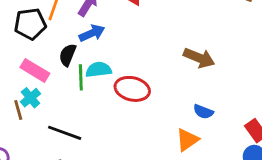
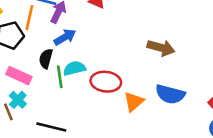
blue semicircle: (203, 112) -> (170, 94), size x1.6
orange triangle: (187, 140) -> (134, 102), moved

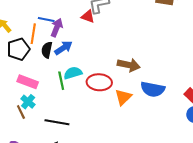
brown arrow: (161, 48) -> (129, 65), moved
black semicircle: (46, 59) -> (47, 50), moved

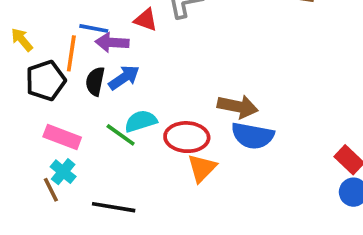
red triangle: (88, 16) -> (146, 20), moved
purple arrow: (57, 28) -> (112, 42), turned -108
green line: (61, 81) -> (121, 135), turned -42
blue semicircle: (153, 89) -> (253, 136), moved
orange triangle: (123, 97) -> (202, 168), moved

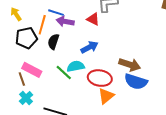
red triangle: (146, 20) -> (93, 19), moved
blue arrow: (124, 78) -> (89, 47), moved
cyan cross: (63, 172) -> (26, 98), moved
brown line: (51, 190) -> (22, 79), moved

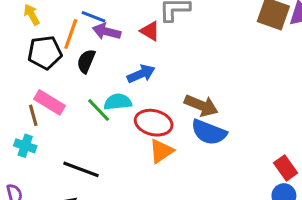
cyan cross: (26, 98) -> (25, 146), moved, turned -32

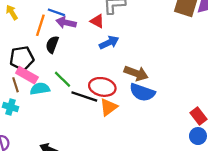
black pentagon: (45, 53) -> (22, 58), moved
blue arrow: (141, 74) -> (109, 43), moved
cyan semicircle: (118, 102) -> (40, 89), moved
black line: (81, 169) -> (84, 96), moved

